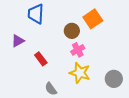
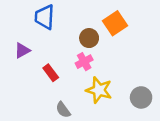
pink cross: (78, 50) -> (84, 62), moved

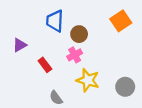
blue trapezoid: (44, 17) -> (55, 21), moved
orange square: (115, 23) -> (121, 21), moved

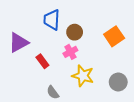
orange square: (121, 21) -> (114, 36), moved
purple triangle: (20, 45) -> (19, 43), size x1.5

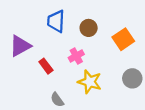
brown circle: (75, 32) -> (89, 28), moved
gray circle: (118, 82) -> (132, 78), moved

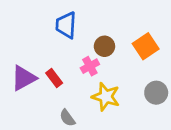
brown circle: (89, 28) -> (104, 46), moved
purple triangle: (20, 46) -> (24, 78), moved

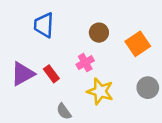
blue trapezoid: (66, 25) -> (44, 25), moved
brown circle: (104, 46) -> (99, 33), moved

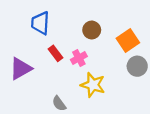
red rectangle: (51, 74) -> (56, 53), moved
gray circle: (148, 88) -> (137, 66), moved

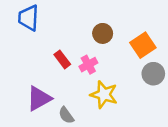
blue trapezoid: (40, 23) -> (29, 18), moved
purple triangle: (21, 69) -> (39, 98), moved

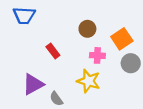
blue trapezoid: (29, 18) -> (24, 15), turned -90
pink cross: (88, 65) -> (97, 55), moved, turned 32

